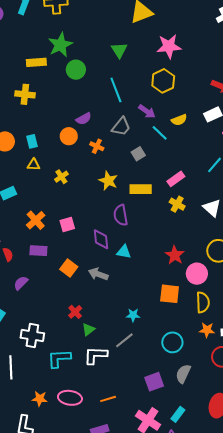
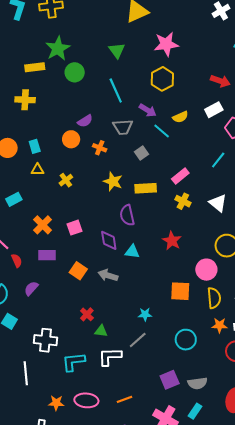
gray trapezoid: (121, 127) -> (123, 127), turned 50
red star: (175, 255) -> (172, 241), moved
green triangle: (88, 329) -> (101, 331), turned 48
gray semicircle: (183, 374) -> (197, 383), moved, turned -120

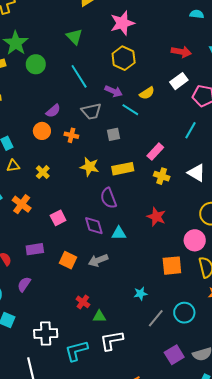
gray square: (141, 153) -> (114, 134), turned 32
orange cross: (43, 225) -> (22, 204), moved
gray arrow: (108, 275) -> (98, 260), turned -30
gray line: (138, 340) -> (156, 318), moved

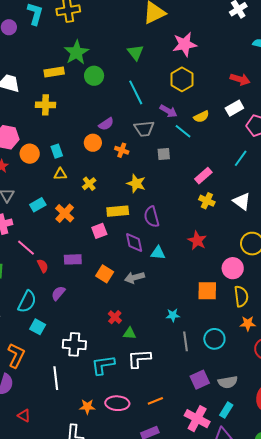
yellow rectangle: (123, 169) -> (118, 211), moved
gray line: (156, 318) -> (185, 341), turned -54

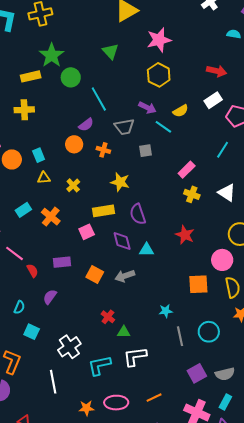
cyan line: (136, 92) -> (99, 99), moved
cyan semicircle: (27, 302) -> (19, 307), size x0.6
white cross: (74, 344) -> (69, 347), turned -35

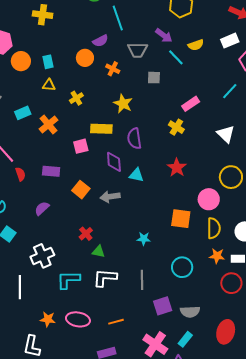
yellow cross: (192, 194) -> (176, 127), moved
purple semicircle: (50, 297) -> (42, 208), moved
gray line: (180, 336) -> (142, 280), moved

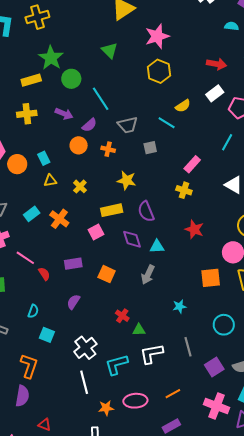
purple arrow: (164, 35) -> (64, 114), moved
gray arrow: (110, 197) -> (148, 275), moved, turned -42
white line: (20, 287) -> (84, 382), moved

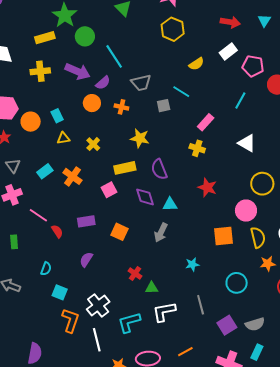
purple arrow: (64, 114) -> (78, 71), size x1.4
cyan line: (167, 123) -> (181, 92), moved
orange L-shape: (29, 366) -> (71, 320), moved

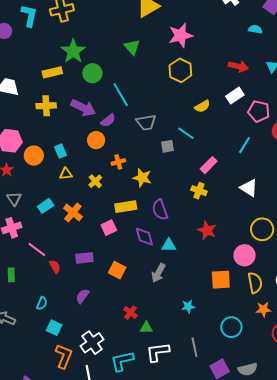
orange cross: (121, 107) -> (118, 162), moved, turned -32

